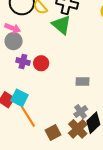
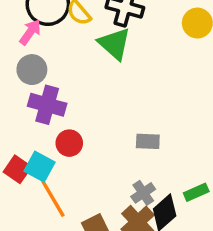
pink arrow: (13, 28) -> (30, 32), moved, turned -77
purple cross: (23, 62) -> (47, 105), size x1.5
red circle: (41, 63) -> (69, 143), moved

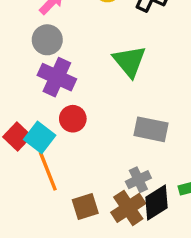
green triangle: (114, 44) -> (129, 61), moved
gray rectangle: (148, 141) -> (151, 129), size x1.4

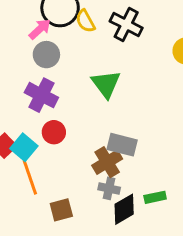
gray circle: (47, 40) -> (46, 55), moved
gray cross: (138, 180) -> (109, 188), turned 35
brown cross: (128, 208) -> (107, 162), moved

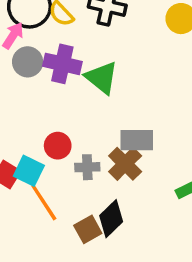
purple cross: (41, 95) -> (62, 64), moved
gray cross: (109, 188) -> (87, 167), moved
black diamond: (124, 209) -> (111, 219), moved

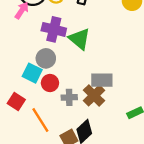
gray circle: (28, 62) -> (46, 58), moved
cyan square: (29, 171) -> (32, 73), moved

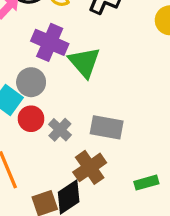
brown cross: (94, 95) -> (90, 167), moved
gray cross: (69, 97) -> (60, 130), moved, turned 35

